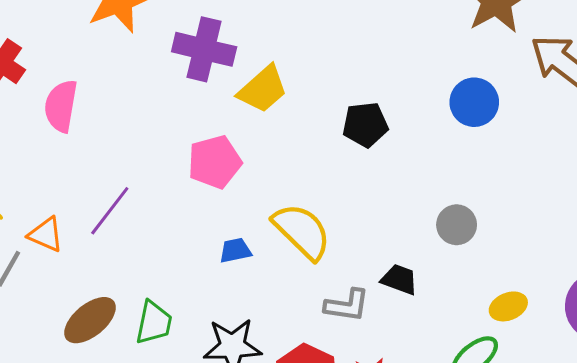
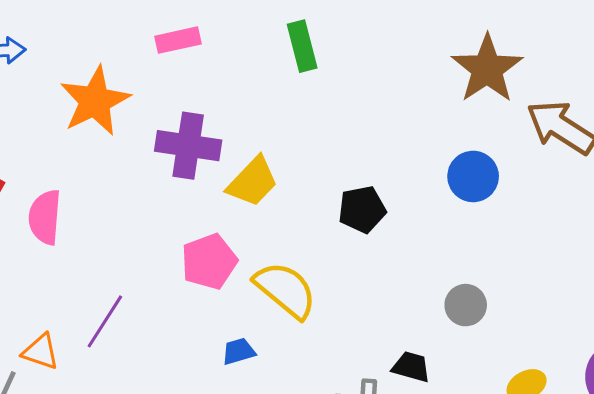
yellow semicircle: (302, 231) -> (285, 290), moved

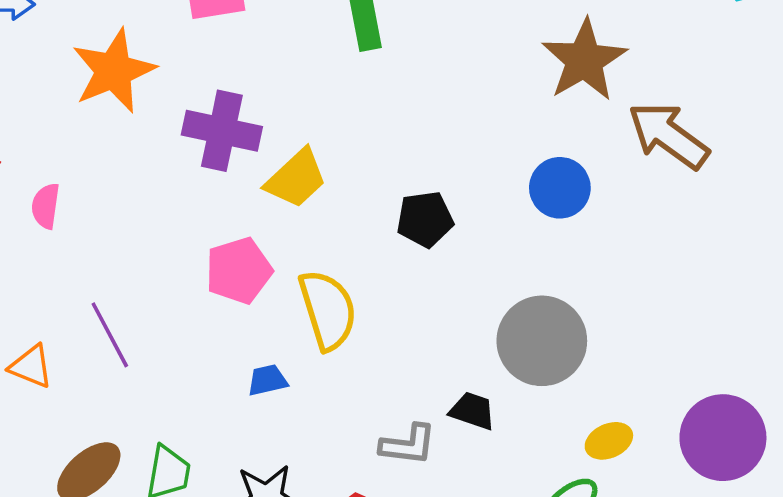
pink semicircle: (45, 217) -> (46, 206), size x0.7
yellow semicircle: (285, 290) -> (328, 310), turned 30
gray circle: (466, 305) -> (542, 341), size x1.8
purple line: (105, 321) -> (110, 335), turned -64

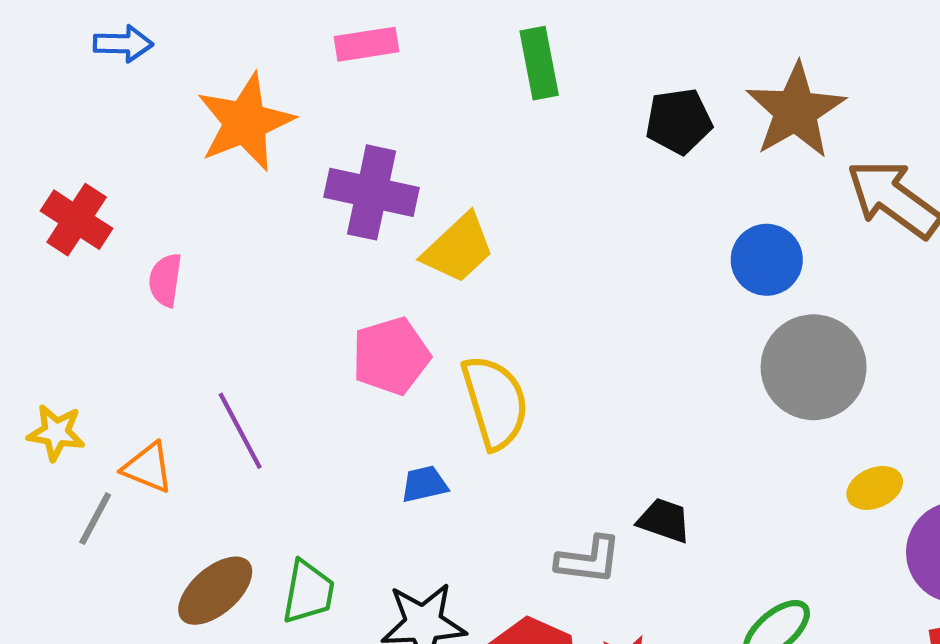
black pentagon: (425, 219) -> (679, 121), moved
gray circle: (542, 341) -> (814, 367), moved
yellow ellipse: (609, 441) -> (875, 488), moved

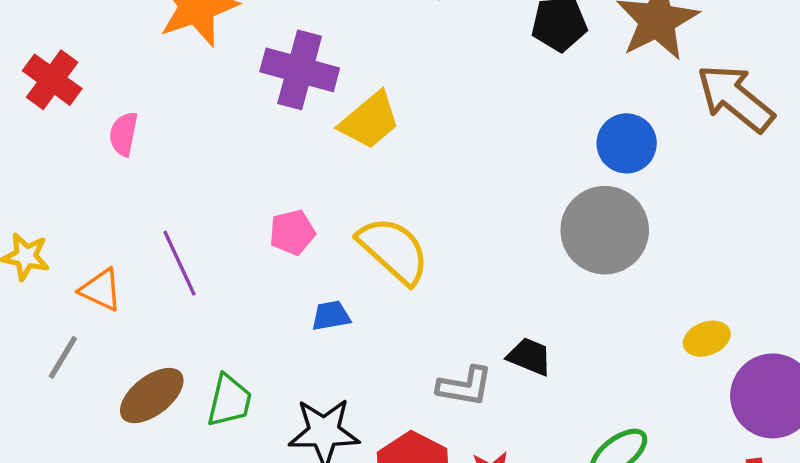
pink pentagon: (391, 356) -> (292, 232), moved, size x0.7
gray circle: (814, 367) -> (605, 230), moved
yellow semicircle: (495, 402) -> (394, 250), turned -34
gray line: (95, 519) -> (63, 357), moved

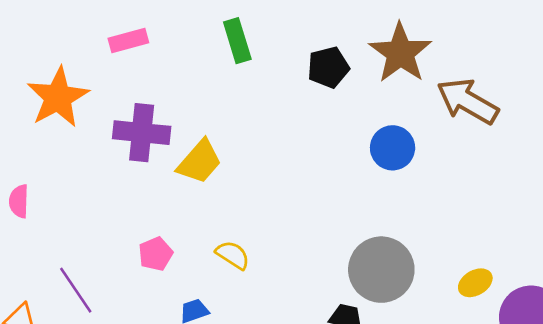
gray circle: (605, 230) -> (381, 270), moved
yellow semicircle: (394, 250) -> (233, 255), size x0.6

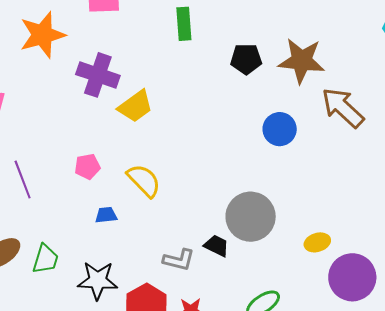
brown star: (400, 53) -> (302, 61), turned 30
yellow semicircle: (233, 255) -> (144, 181), size x1.4

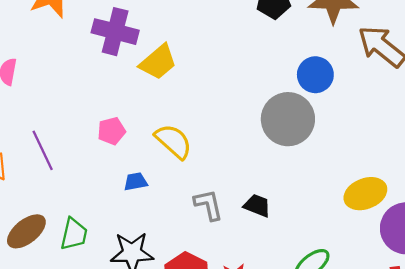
gray circle: (251, 217) -> (288, 119), moved
yellow ellipse: (317, 242) -> (365, 194), size x1.5
gray L-shape: (179, 260) -> (208, 205), moved, turned -112

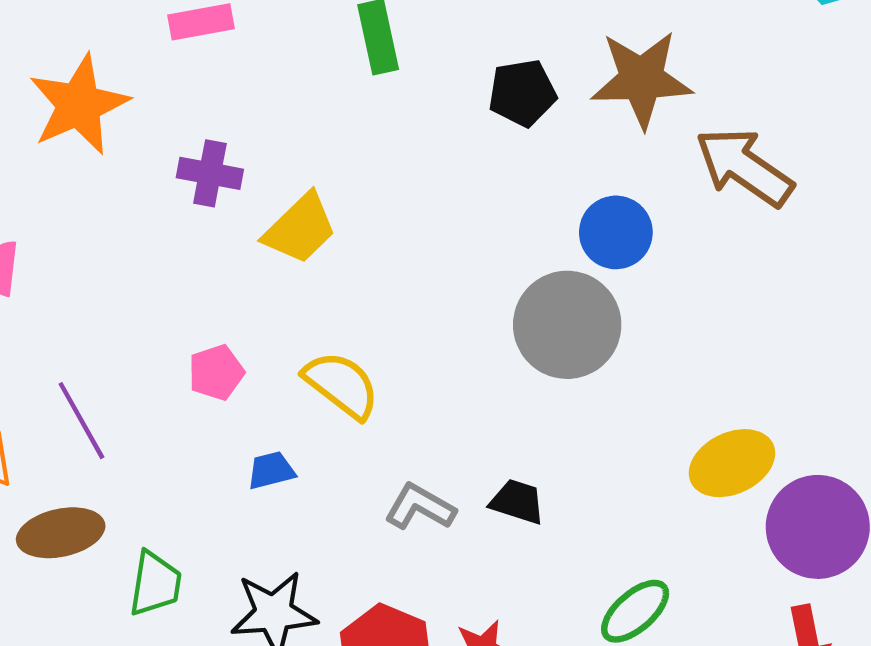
purple cross: (115, 32) -> (210, 173), size x0.7
gray L-shape: (208, 205) -> (420, 507), turned -44
brown ellipse: (26, 231) -> (61, 533), moved, turned 30

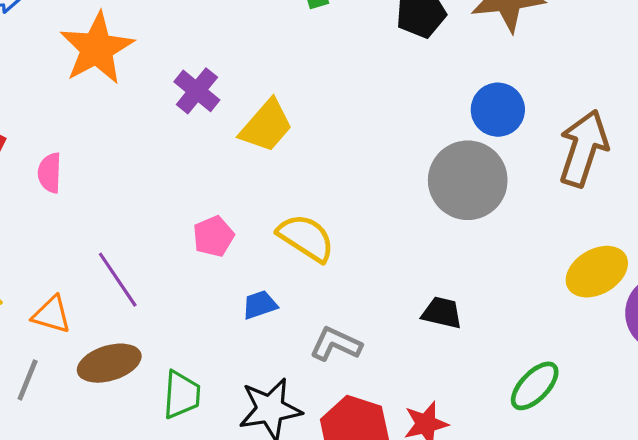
brown arrow: (744, 167) -> (583, 148), moved, turned 78
purple cross: (210, 173) -> (197, 91), turned 33
gray L-shape: (420, 507) -> (336, 344), moved

